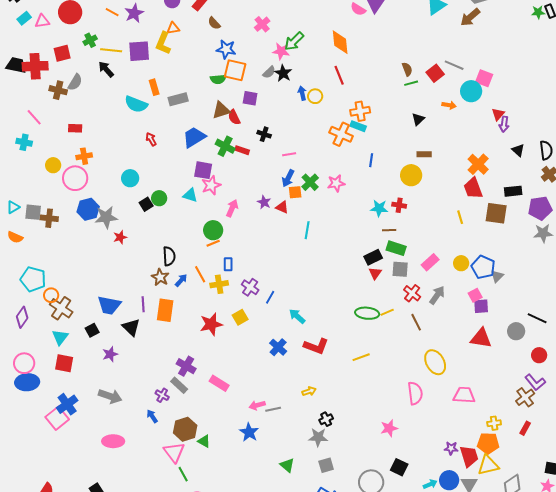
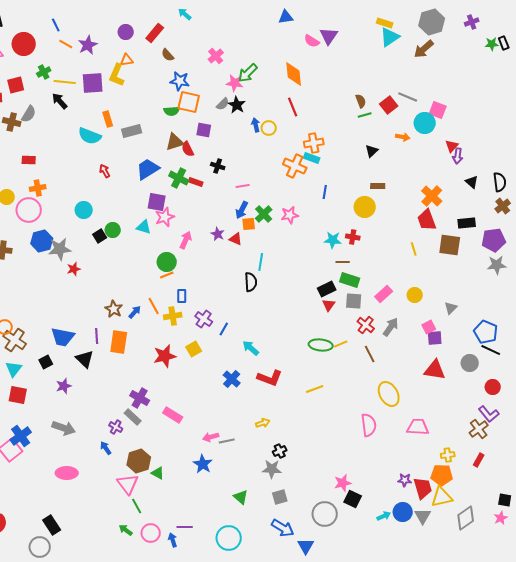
black semicircle: (169, 256) -> (251, 282), moved
blue pentagon: (483, 267) -> (486, 332), moved
pink star: (389, 428) -> (343, 483), moved

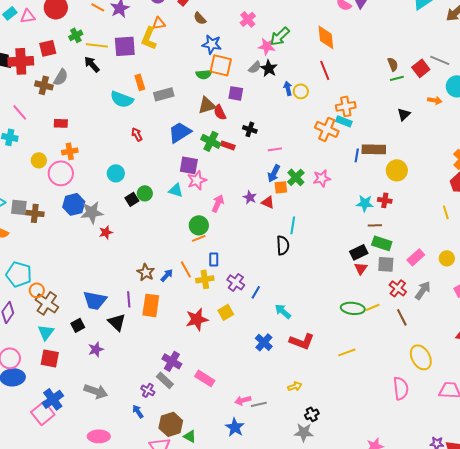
brown rectangle: (378, 186) -> (374, 149), moved, size x1.6

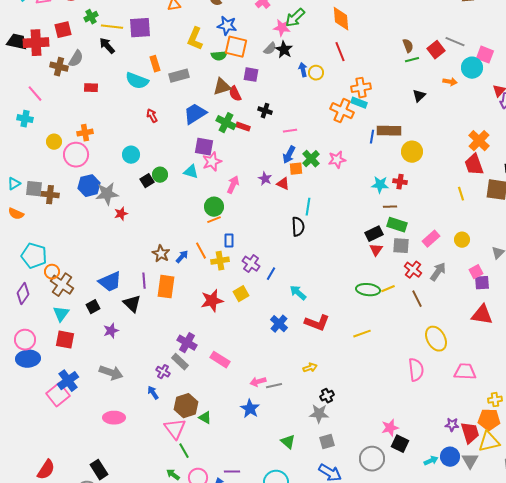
yellow L-shape: (149, 38) -> (195, 39), moved
red rectangle: (61, 123) -> (91, 88), moved
blue trapezoid: (95, 300) -> (110, 282), turned -35

